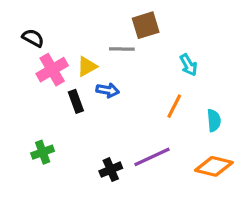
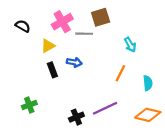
yellow triangle: (87, 66) -> (48, 46), moved
pink cross: (52, 70) -> (62, 22), moved

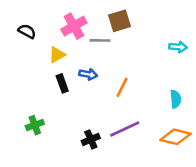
cyan arrow: (130, 45) -> (178, 47), moved, turned -56
orange line: (120, 73) -> (122, 87), moved

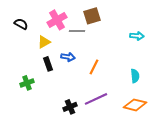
green cross: (35, 125) -> (27, 83), moved

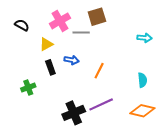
black cross: (70, 107) -> (74, 113), size x1.5

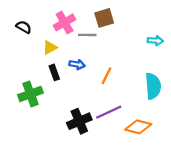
cyan semicircle: (142, 80) -> (153, 86), size x1.6
green cross: (28, 88) -> (30, 94), size x1.5
orange diamond: (142, 111) -> (138, 127), moved

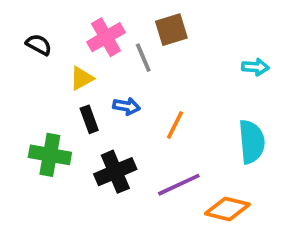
gray line: (87, 35) -> (143, 58), turned 66
green cross: (30, 94) -> (50, 155), turned 30
black cross: (79, 121) -> (115, 172), moved

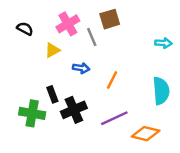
black rectangle: (89, 119) -> (52, 94), moved
green cross: (50, 155) -> (32, 113), moved

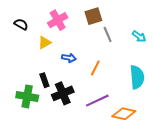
gray line: (92, 37) -> (108, 34), moved
cyan arrow: (163, 43) -> (139, 36), turned 32

